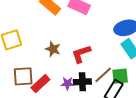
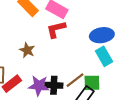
red L-shape: (81, 54) -> (56, 29), moved
purple star: (67, 83) -> (39, 86), size x1.5

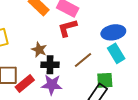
brown line: (75, 80) -> (83, 60), moved
black cross: (54, 85) -> (50, 65), moved

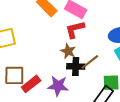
brown star: (39, 50) -> (68, 51), moved
black cross: (50, 65) -> (76, 66), moved

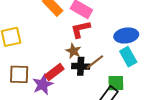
red rectangle: (31, 84) -> (54, 72), moved
purple star: (58, 86) -> (43, 84), moved, turned -30

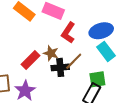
red L-shape: (80, 29) -> (68, 33), moved, turned -35
red rectangle: (54, 72) -> (30, 60), moved

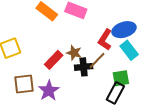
red L-shape: (68, 33) -> (105, 40), moved

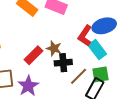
cyan rectangle: (129, 50) -> (97, 50), moved
brown line: (97, 61) -> (79, 76), moved

